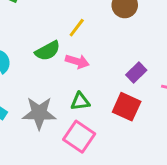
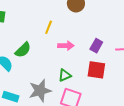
green semicircle: (48, 51) -> (23, 50), moved
pink arrow: (77, 61) -> (66, 46), moved

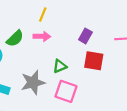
pink arrow: (66, 46) -> (42, 36), moved
purple rectangle: (96, 46) -> (85, 36), moved

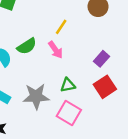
pink arrow: (42, 36) -> (56, 50), turned 42
red square: (94, 61) -> (105, 87), turned 36

